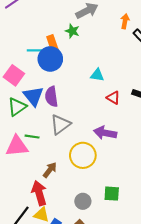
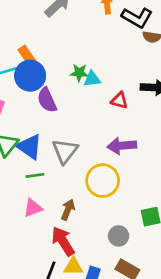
green star: (72, 31) -> (79, 73), moved
blue triangle: (33, 96) -> (29, 147), moved
purple semicircle: (51, 97) -> (47, 100), moved
pink triangle: (17, 146) -> (33, 208), moved, size x0.7

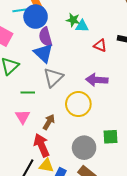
blue triangle: (29, 147) -> (43, 53), moved
pink triangle: (33, 208) -> (23, 117), turned -49
gray circle: (119, 236) -> (84, 148), size x1.5

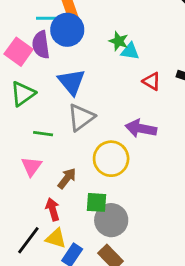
purple semicircle: (46, 37) -> (41, 45), moved
green square: (110, 137) -> (96, 202), moved
red arrow: (42, 145) -> (53, 209), size x0.7

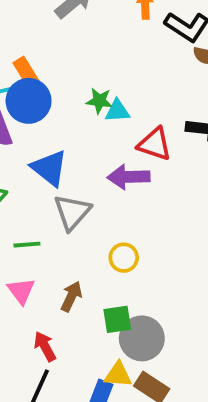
red triangle: (152, 81) -> (155, 144), size x1.4
purple arrow: (141, 128) -> (129, 177), moved
yellow circle: (111, 159) -> (124, 258), size x0.6
red arrow: (53, 209) -> (45, 346), moved
yellow triangle: (56, 238) -> (118, 375), moved

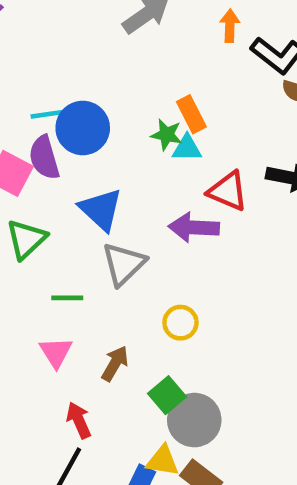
orange rectangle: (26, 72) -> (191, 114), moved
green square: (117, 319) -> (167, 395), turned -36

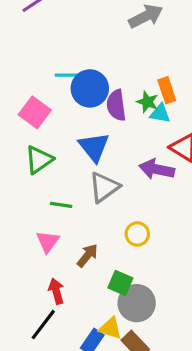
purple semicircle: (44, 158) -> (116, 105), moved
green square: (167, 395) -> (120, 283), turned -35

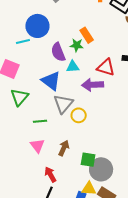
blue circle: (90, 88) -> (37, 26), moved
cyan triangle: (160, 113) -> (73, 67), moved
yellow circle: (137, 234) -> (79, 115), moved

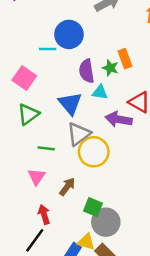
yellow circle: (79, 115) -> (94, 152), size x1.6

